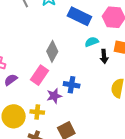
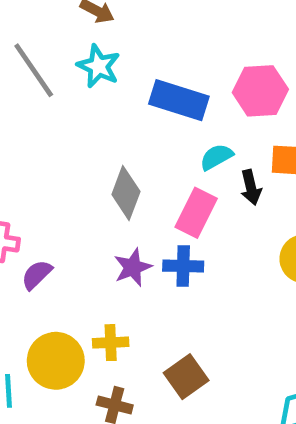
pink rectangle: (39, 75) -> (196, 213), moved
purple star: (54, 96) -> (133, 267), moved

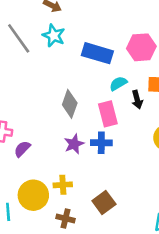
pink rectangle: (196, 213) -> (108, 114), turned -40

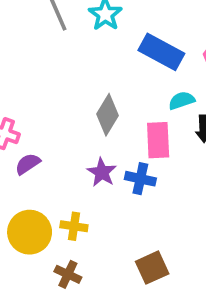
purple star: (74, 144) -> (102, 172), turned -30
brown square: (104, 203) -> (152, 268), moved

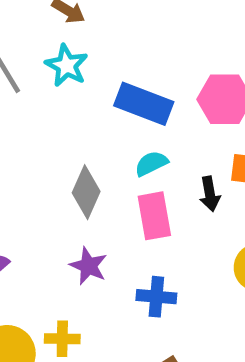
cyan semicircle: (182, 101) -> (151, 163), moved
blue cross: (140, 179) -> (156, 297), moved

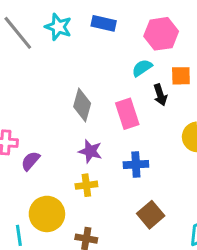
blue rectangle: (144, 104) -> (104, 23), moved, size x0.7
cyan semicircle: (151, 163) -> (142, 68), moved
yellow cross: (62, 339) -> (86, 185), moved

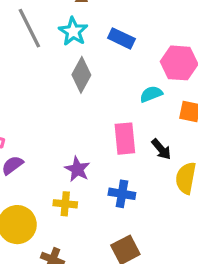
black arrow: (160, 95) -> (161, 149), moved, turned -35
gray diamond: (82, 105) -> (81, 75), moved

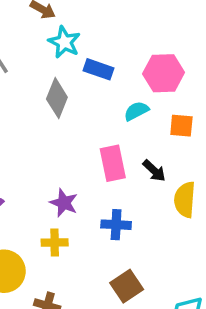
cyan star: (73, 31) -> (64, 42), moved
blue rectangle: (121, 38) -> (99, 69), moved

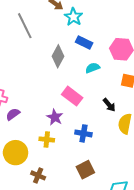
cyan star: (64, 42) -> (73, 17), moved
cyan semicircle: (136, 111) -> (93, 68), moved
pink rectangle: (113, 163) -> (72, 96), moved, turned -48

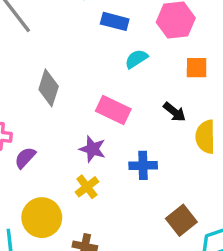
gray diamond: (58, 56) -> (49, 88), moved
yellow cross: (47, 140) -> (87, 187), turned -32
brown square: (85, 170) -> (181, 220), moved

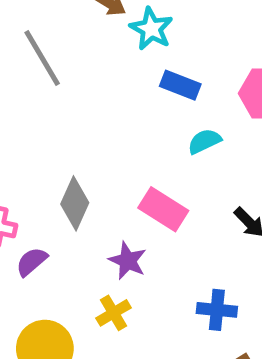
gray diamond: (49, 88) -> (75, 203), moved
blue cross: (143, 165) -> (217, 310), moved

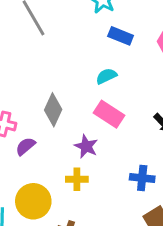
cyan semicircle: (204, 141) -> (106, 76), moved
yellow cross: (113, 313) -> (77, 179), turned 30

